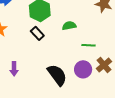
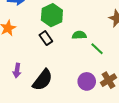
green line: (89, 45) -> (97, 49), moved, turned 32
black semicircle: (57, 75) -> (43, 80), moved, turned 65

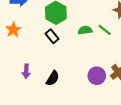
green line: (97, 49) -> (105, 30), moved
black semicircle: (43, 80) -> (53, 78), size x0.7

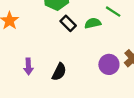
green semicircle: (85, 30) -> (93, 23), moved
black rectangle: (52, 36) -> (68, 23), moved

